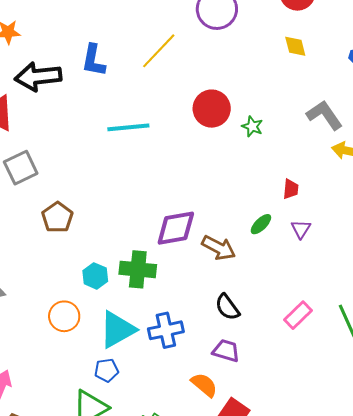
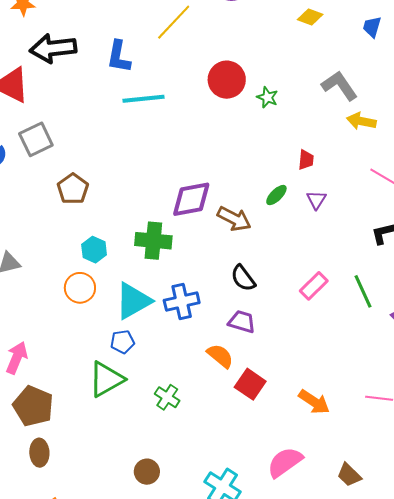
yellow diamond: (295, 46) -> (310, 17), turned -55
blue L-shape: (93, 60) -> (119, 57), moved
cyan hexagon: (95, 276) -> (94, 250), moved

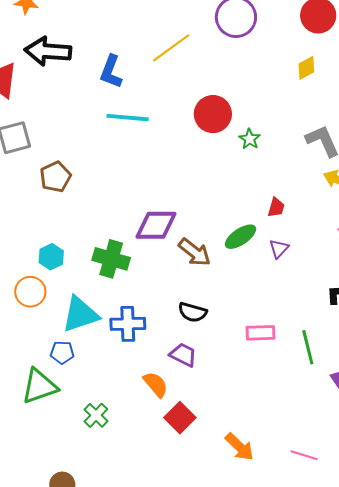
yellow diamond: (310, 17) -> (306, 68), turned -60
brown pentagon: (73, 189) -> (55, 177), moved
green ellipse: (276, 195) -> (240, 237), size x1.4
black semicircle: (243, 278) -> (192, 312), turned -48
pink rectangle: (314, 286) -> (260, 333), turned 32

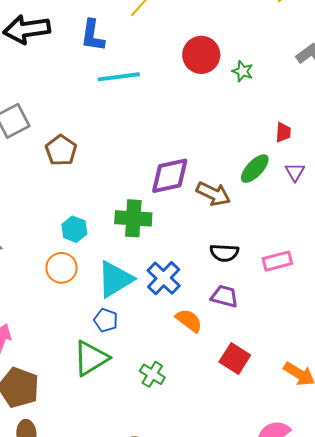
blue cross: (128, 324) -> (164, 278), turned -32
pink rectangle: (260, 333) -> (277, 261), moved
blue pentagon: (62, 352) -> (106, 320), turned 30
orange semicircle: (156, 384) -> (189, 321), moved

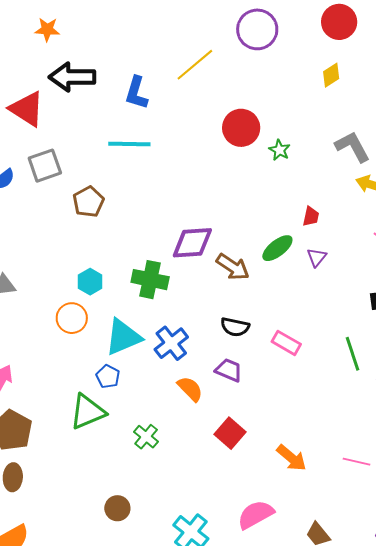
cyan line: (119, 77) -> (129, 144), moved
pink rectangle: (277, 261) -> (286, 343), turned 36

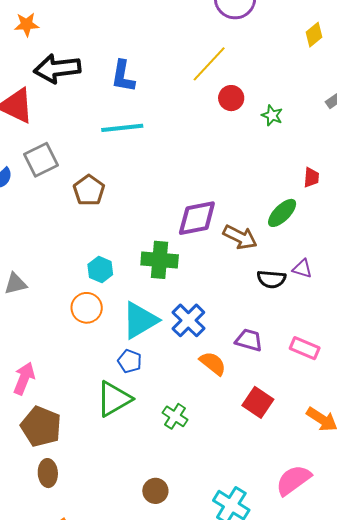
yellow line: (195, 65) -> (209, 64), moved
red circle: (241, 128) -> (231, 98), size x0.7
purple triangle: (317, 257) -> (302, 269), moved, turned -45
black semicircle: (235, 327) -> (271, 279), moved
pink rectangle: (286, 343) -> (305, 348), moved

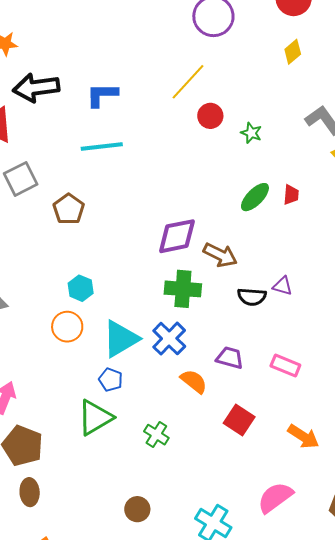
blue L-shape: (123, 76) -> (102, 95), turned 80
green ellipse: (282, 213) -> (255, 197), moved
green cross: (160, 260) -> (183, 289), moved

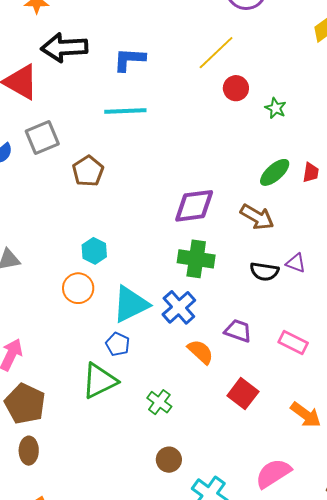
brown arrow: (220, 255) -> (257, 217), moved
brown circle: (137, 509) -> (169, 460), moved

